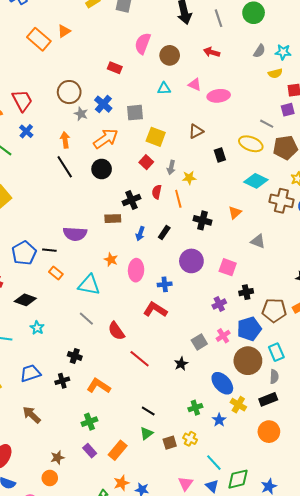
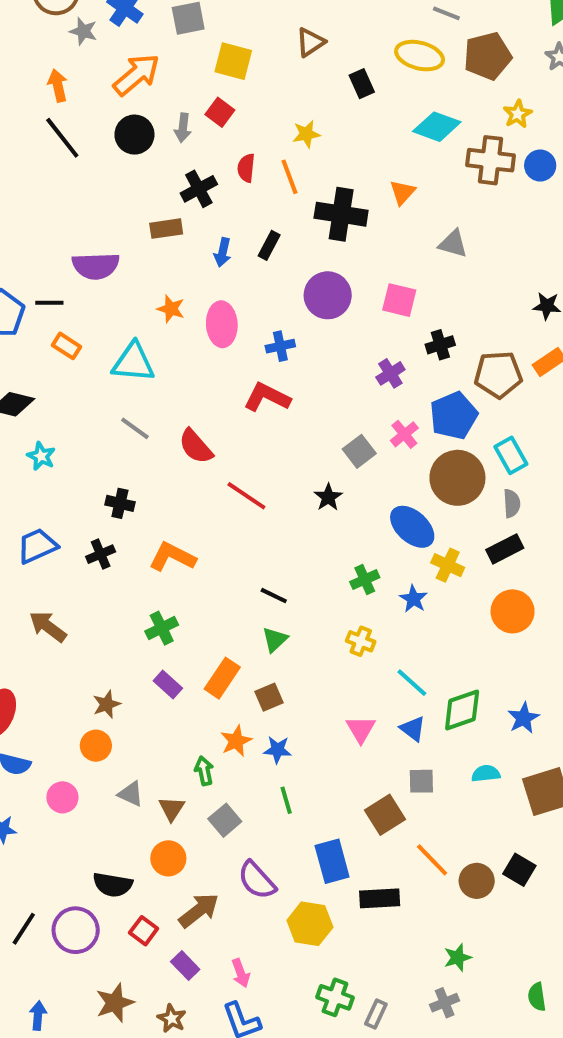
gray arrow: (171, 167) -> (183, 128), moved
black cross: (203, 220) -> (341, 214), size x1.4
brown square: (170, 443) -> (269, 697), moved

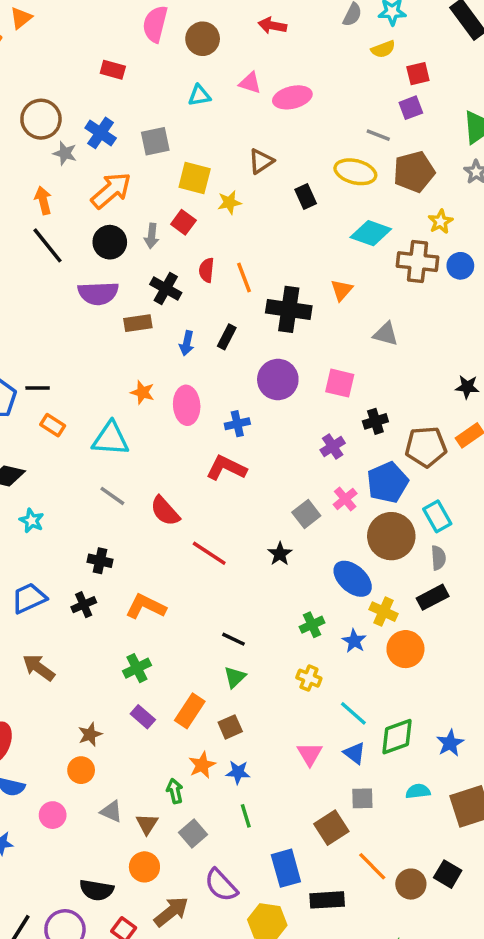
yellow star: (306, 134) -> (229, 202), moved
black cross: (199, 189) -> (166, 288), turned -32
purple semicircle: (96, 266) -> (98, 293), moved
orange circle: (513, 611) -> (405, 649), moved

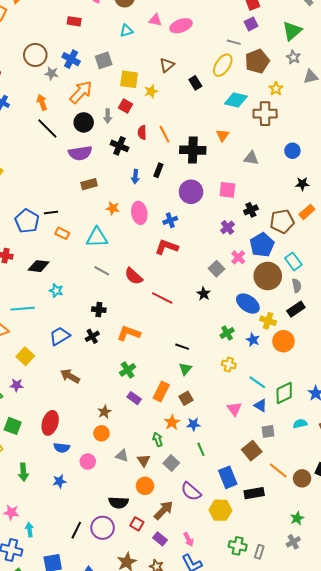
yellow ellipse: (355, 172) -> (223, 65), turned -65
blue circle: (460, 266) -> (292, 151), moved
brown rectangle: (138, 323) -> (89, 184), moved

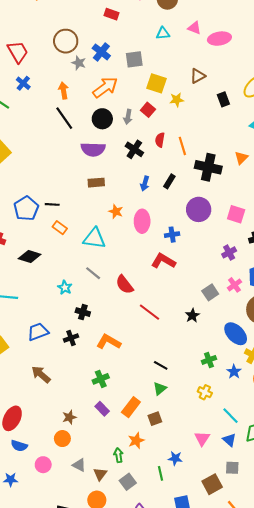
cyan star: (56, 291) -> (65, 288), moved
blue star: (193, 424) -> (175, 458), moved

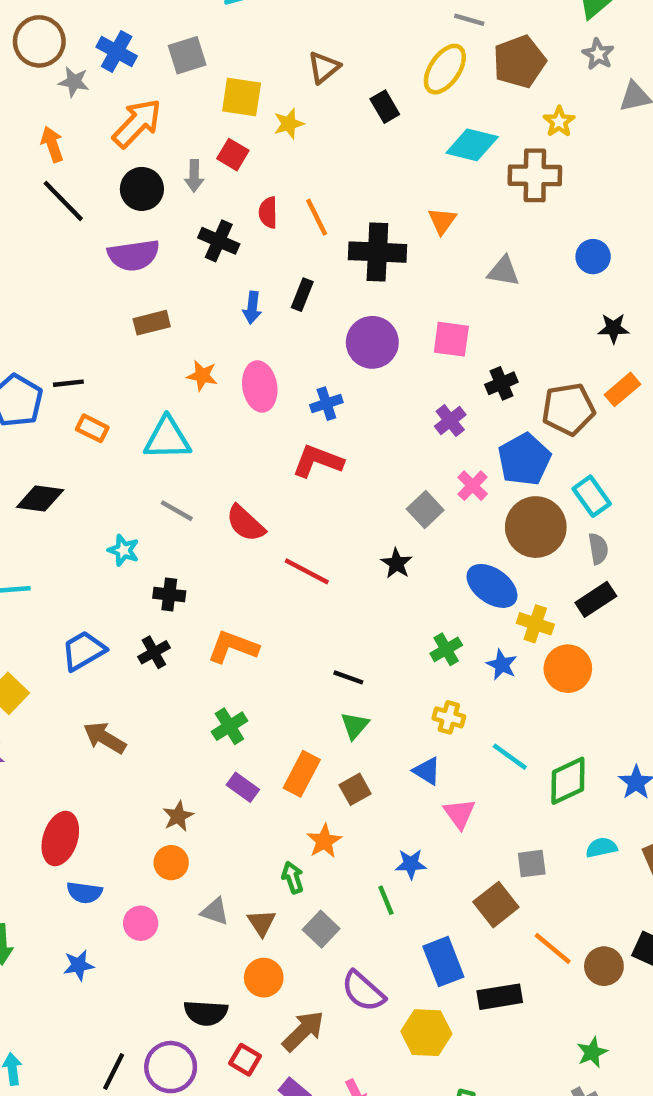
blue triangle: (229, 440) -> (427, 771), moved

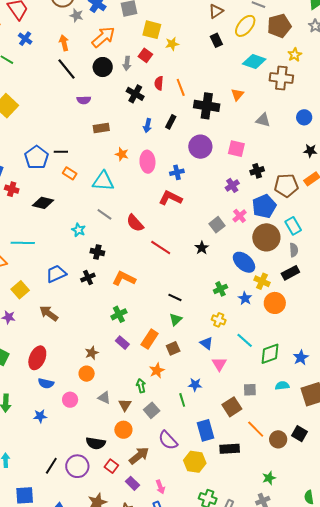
brown triangle: (324, 67) -> (216, 11), moved
purple semicircle: (134, 255) -> (84, 100), moved, size x0.6
brown arrow: (105, 738) -> (49, 313), moved

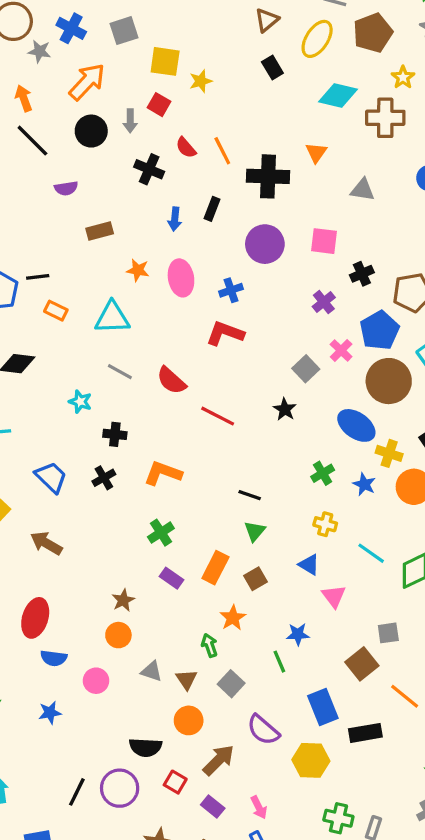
red semicircle: (159, 83) -> (186, 148), turned -40
blue trapezoid: (56, 274) -> (51, 477), turned 75

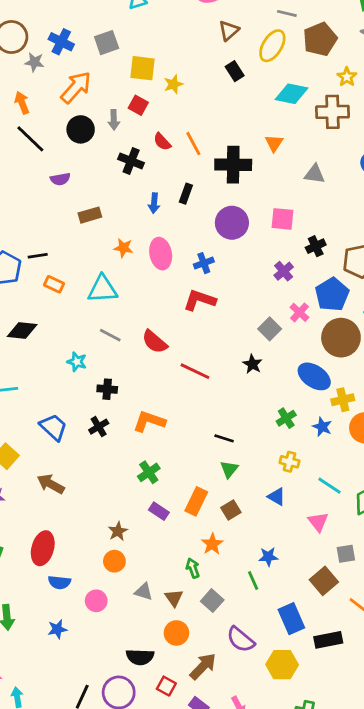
yellow cross: (389, 453) -> (343, 400), turned -30
pink triangle: (334, 596) -> (318, 522), moved

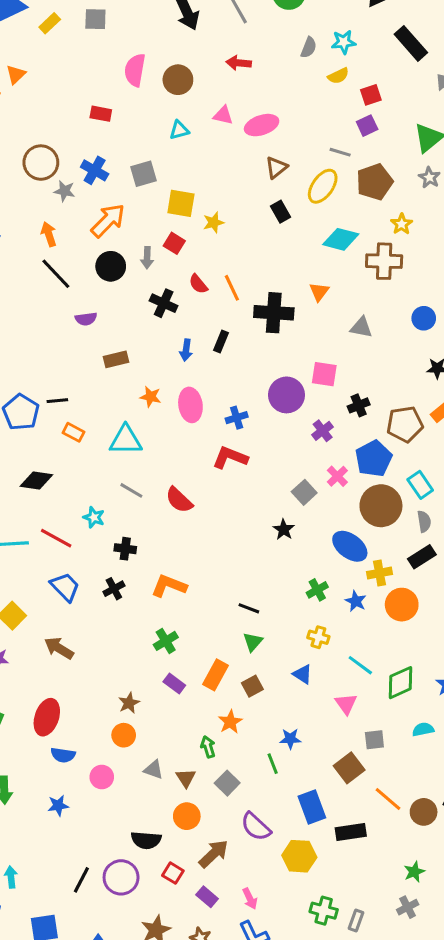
purple circle: (232, 223) -> (287, 395), moved
red line: (195, 371) -> (56, 538), moved

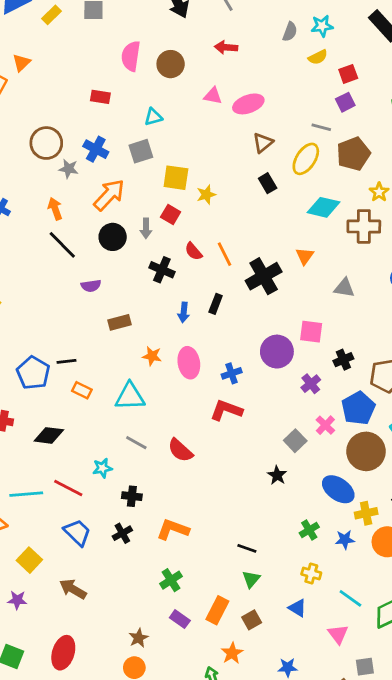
cyan triangle: (179, 130) -> (153, 117), moved
black cross: (274, 313) -> (264, 276), turned -32
cyan star: (94, 517) -> (102, 468), turned -30
blue star: (356, 601) -> (345, 540), turned -30

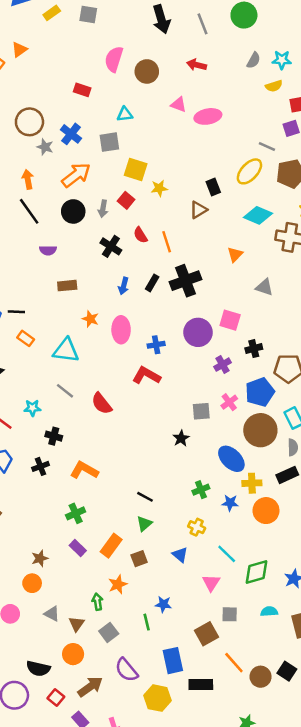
brown triangle: (263, 143) -> (198, 210), moved
black cross: (264, 276) -> (185, 281), moved
gray square: (295, 441) -> (201, 411), turned 30

